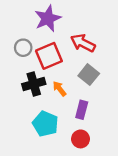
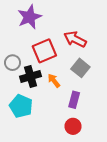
purple star: (48, 18) -> (29, 17), moved
gray circle: (23, 48) -> (13, 63), moved
cyan pentagon: (45, 124) -> (21, 106), moved

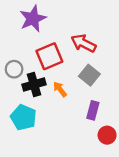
purple rectangle: (74, 100) -> (93, 110), moved
red circle: (73, 126) -> (107, 135), moved

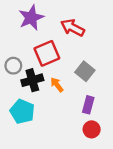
red arrow: (83, 43) -> (73, 28), moved
red circle: (107, 135) -> (92, 129), moved

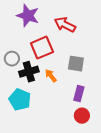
purple star: (31, 18) -> (28, 16), turned -30
gray square: (85, 71) -> (76, 64), turned -30

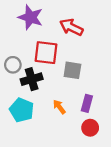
red square: (42, 48) -> (46, 53), turned 30
gray square: (76, 64) -> (72, 70), moved
orange arrow: (51, 76) -> (59, 107), moved

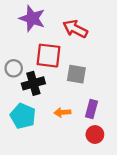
orange arrow: (59, 107) -> (62, 112), turned -56

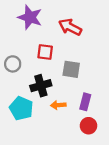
red square: (48, 56) -> (45, 52), size x0.7
black cross: (33, 83) -> (41, 86), moved

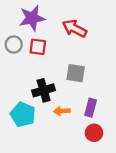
purple star: (30, 17) -> (32, 18), turned -30
red square: (45, 52) -> (38, 47), moved
gray circle: (13, 64) -> (14, 45), moved

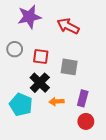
gray circle: (14, 45) -> (15, 49), moved
red square: (38, 47) -> (41, 56), moved
black cross: (44, 90) -> (40, 83), turned -30

